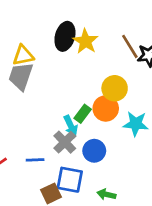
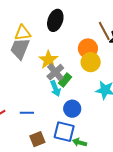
yellow star: (86, 41) -> (48, 60), moved
orange circle: (106, 108) -> (88, 48), moved
gray cross: (65, 142) -> (55, 72), moved
blue square: (70, 180) -> (64, 132), moved

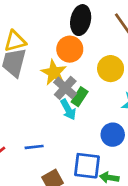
black ellipse: (55, 20) -> (81, 20), moved
orange circle: (88, 48) -> (70, 49), moved
blue circle: (72, 109) -> (113, 135), moved

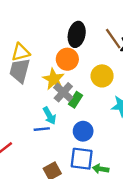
cyan arrow: (68, 110) -> (49, 116), moved
blue circle: (113, 135) -> (83, 131), moved
blue line: (34, 147) -> (42, 129), moved

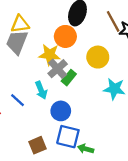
yellow star: (54, 79) -> (50, 55), turned -30
blue line: (42, 129) -> (17, 100), moved, turned 42
blue circle: (83, 131) -> (61, 111), moved

